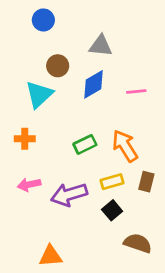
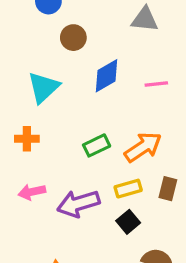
gray triangle: (101, 46) -> (145, 19), moved
brown circle: (58, 66) -> (73, 38), moved
orange arrow: (125, 146) -> (143, 147), turned 88

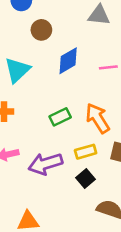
orange arrow: (143, 147) -> (98, 118), turned -88

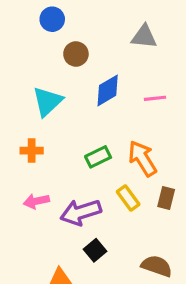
yellow rectangle: (86, 152) -> (128, 198), turned 70
black square: (86, 178) -> (95, 250), moved

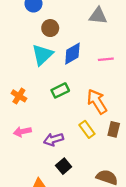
cyan triangle: (47, 101) -> (42, 55), moved
orange cross: (32, 151) -> (19, 96), turned 32
green rectangle: (98, 157) -> (60, 90), moved
purple arrow: (81, 212) -> (54, 139), size x0.7

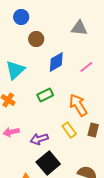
cyan triangle: (42, 55) -> (15, 70), moved
pink line: (106, 59) -> (86, 67), turned -32
black square: (64, 166) -> (48, 163), size x1.6

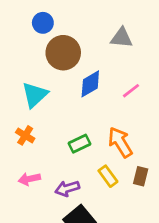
brown circle: (36, 39) -> (63, 53), size x1.6
green rectangle: (45, 95) -> (79, 144), moved

